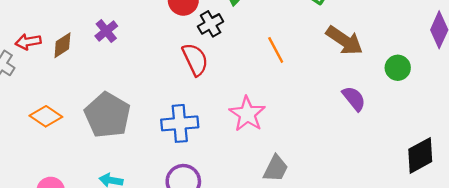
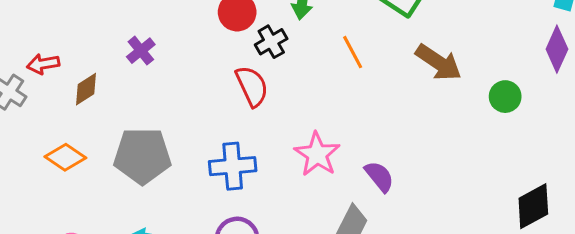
brown diamond: (62, 45) -> (86, 89), moved
orange line: (276, 50) -> (353, 52), moved
purple semicircle: (354, 99) -> (379, 176), moved
gray pentagon: (107, 115) -> (142, 156), turned -30

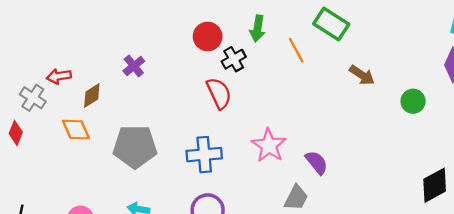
orange line: (353, 52) -> (296, 50), moved
brown arrow: (439, 62) -> (362, 75), size x0.7
orange diamond: (65, 157) -> (76, 130), moved, turned 32

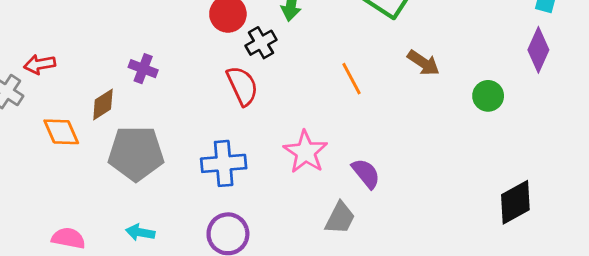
orange line: (296, 50) -> (352, 79), moved
purple cross: (134, 66) -> (143, 69), moved, turned -30
brown diamond: (92, 96) -> (103, 105), moved

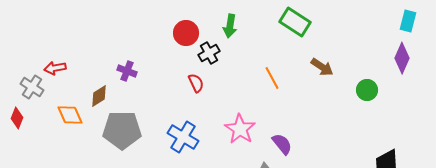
red semicircle: (242, 86) -> (196, 83), size x0.7
blue cross: (224, 163) -> (183, 137), turned 36

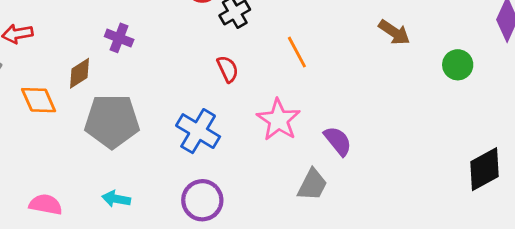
orange line: (272, 78) -> (297, 52), moved
red semicircle: (196, 83) -> (228, 69), moved

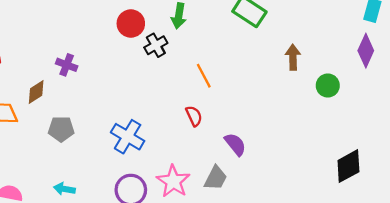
brown arrow: (394, 32) -> (293, 57), moved, turned -125
red semicircle: (228, 69) -> (194, 116), moved
pink star: (278, 120) -> (173, 181), moved
gray pentagon: (112, 121) -> (61, 129), size x0.6

